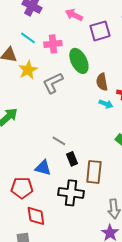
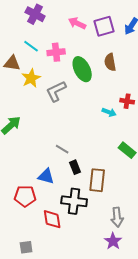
purple square: (100, 31) -> (104, 26), moved
brown semicircle: (102, 82) -> (110, 62), moved
red diamond: (36, 216) -> (52, 219), moved

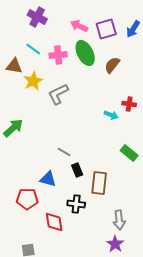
brown semicircle: (110, 62) -> (112, 65), turned 48
green ellipse: (82, 69) -> (85, 53), moved
black cross: (74, 201) -> (76, 204), size x0.7

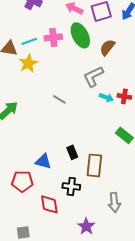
cyan line: (33, 49) -> (29, 41), moved, turned -56
gray L-shape: (58, 94) -> (93, 76), moved
red cross: (129, 104) -> (124, 96), moved
gray line: (64, 152) -> (59, 99), moved
purple star: (115, 244) -> (86, 226), moved

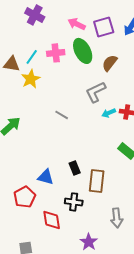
cyan line: (29, 41) -> (32, 57), turned -35
cyan arrow: (106, 97) -> (109, 113), turned 136
red pentagon: (22, 181) -> (25, 197), turned -30

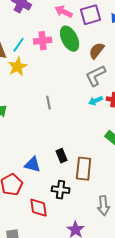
gray L-shape: (96, 92) -> (96, 76), moved
gray line: (62, 115) -> (49, 103), turned 48

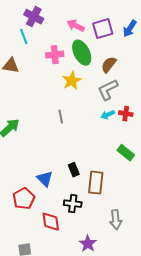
cyan line: (19, 45) -> (24, 37), moved, turned -56
yellow star: (18, 67) -> (72, 81), moved
blue triangle: (33, 165) -> (45, 179), turned 30

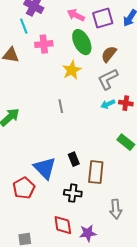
pink cross: (55, 55) -> (44, 44), moved
blue triangle: (45, 179) -> (45, 168), size x1.4
red diamond: (51, 222) -> (63, 225), moved
purple star: (88, 244) -> (88, 233), turned 30

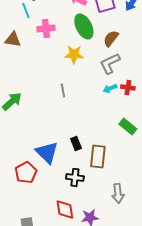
yellow star: (72, 70) -> (74, 54), turned 30

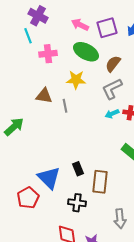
green ellipse: (84, 26) -> (86, 52), turned -35
brown triangle: (13, 39) -> (44, 96), moved
gray line: (63, 90) -> (65, 106), moved

